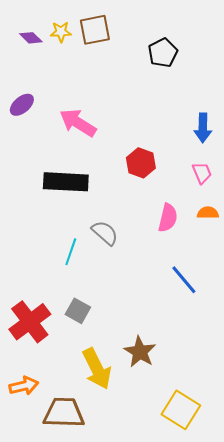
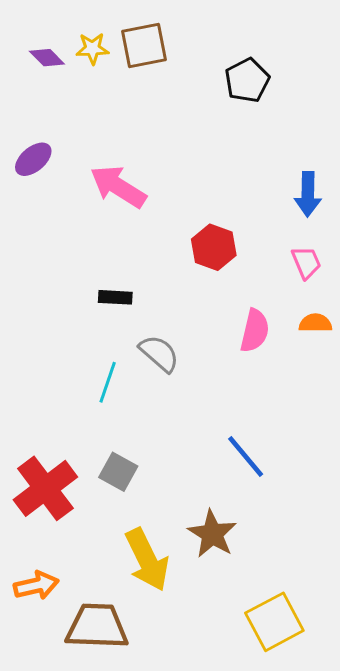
black rectangle: (66, 182) -> (115, 297), moved, size x0.5
blue line: (184, 280) -> (246, 457), moved
yellow square: (181, 410) -> (274, 622), turned 30

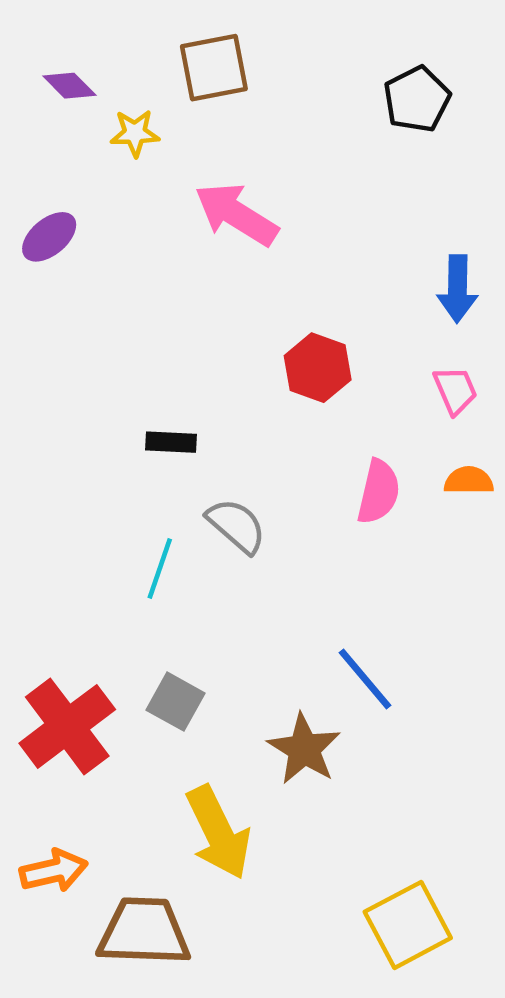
yellow star: (92, 49) -> (135, 133), moved
black pentagon: (247, 80) -> (417, 99), moved
pink arrow: (118, 187) -> (236, 214), moved
brown star: (212, 534) -> (304, 749), moved

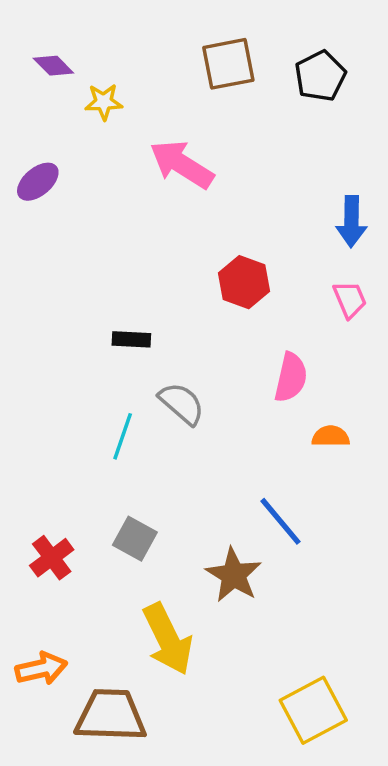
brown square: (214, 68) -> (228, 64), moved
orange semicircle: (469, 481) -> (331, 436), moved
red cross: (67, 726) -> (52, 558), size x0.6

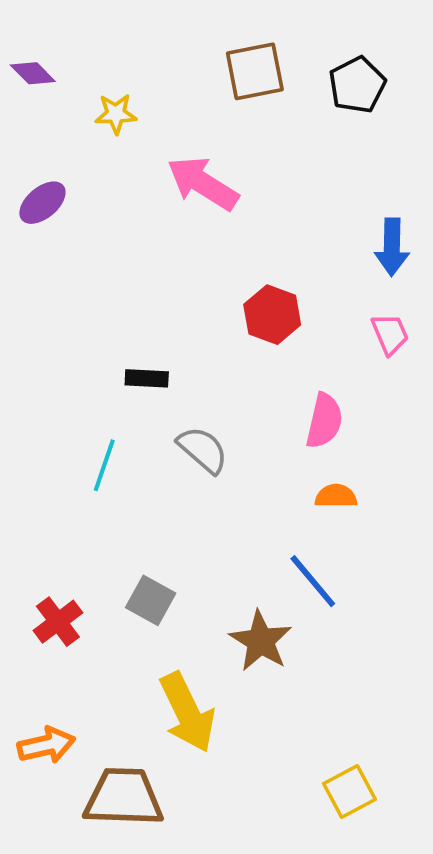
purple diamond: (53, 66) -> (33, 73), moved
cyan line: (123, 436) -> (104, 465), moved
orange semicircle: (331, 436) -> (336, 496), moved
yellow square: (313, 710) -> (349, 791), size x0.7

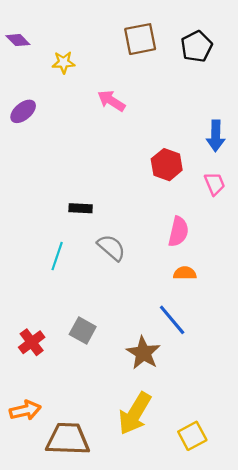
pink arrow: (203, 183) -> (111, 101), size x0.7
red hexagon: (272, 315) -> (167, 165), moved
yellow arrow: (187, 712) -> (135, 414), moved, turned 57

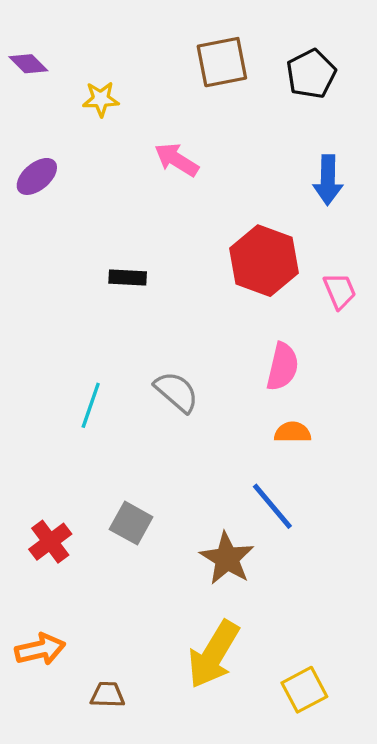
blue arrow: (216, 136) -> (328, 180), moved
red hexagon: (167, 165) -> (264, 261), size x1.4
black rectangle: (81, 208) -> (128, 277), moved
brown trapezoid: (68, 439) -> (107, 695), size x0.5

